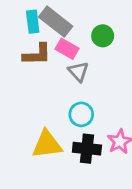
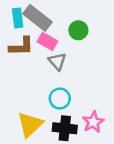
yellow triangle: (47, 144) -> (30, 125), turned -36

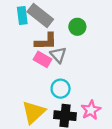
pink rectangle: (47, 41) -> (43, 59), moved
brown L-shape: (21, 46) -> (46, 41), moved

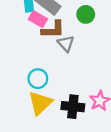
pink rectangle: (43, 59) -> (38, 19), moved
cyan circle: (61, 89) -> (38, 79), moved

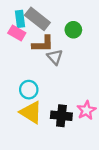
pink rectangle: (38, 19) -> (17, 33), moved
yellow triangle: (40, 103) -> (31, 112), turned -45

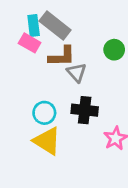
green circle: (73, 30) -> (114, 50), moved
black cross: (61, 116) -> (85, 110), moved

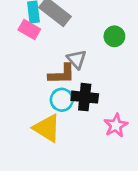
brown L-shape: (62, 56) -> (62, 74), moved
cyan circle: (44, 113) -> (62, 100), moved

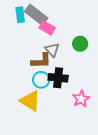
pink rectangle: (29, 30) -> (47, 28), moved
green circle: (114, 36) -> (80, 44), moved

